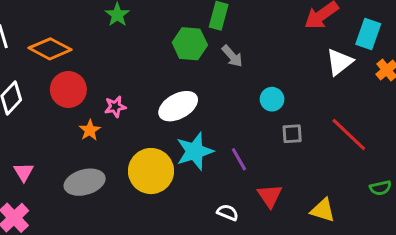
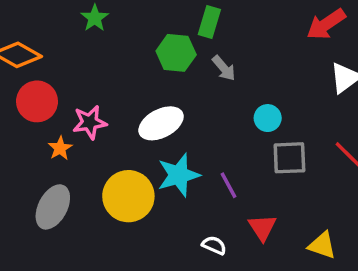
pink star: (115, 107) -> (90, 122), size x1.4
gray square: (292, 134) -> (289, 158), size x1.5
gray ellipse: (85, 182) -> (53, 207), turned -48

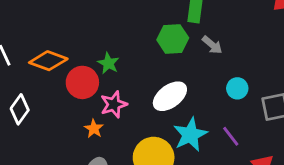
green star: (95, 18) -> (108, 63), moved
red circle: (37, 101) -> (82, 82), moved
cyan circle: (268, 118) -> (237, 88), moved

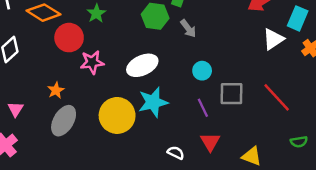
green star: (108, 63) -> (96, 13), moved
orange star: (94, 129) -> (56, 90), moved
purple line: (231, 136) -> (203, 108), moved

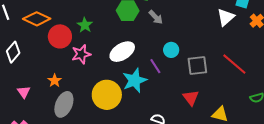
green star: (96, 13) -> (85, 25), moved
purple line: (203, 108) -> (155, 66), moved
pink triangle: (16, 109) -> (24, 92), moved
red triangle: (210, 142) -> (191, 98), moved

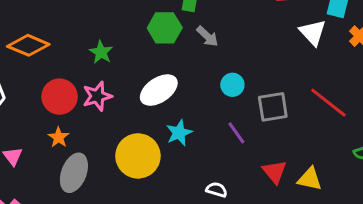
white triangle: (226, 17) -> (313, 32), turned -30
red circle: (60, 36) -> (60, 97), moved
purple line: (155, 66) -> (236, 133), moved
cyan star: (135, 80) -> (179, 133), size x0.7
red triangle: (191, 98) -> (275, 172), moved

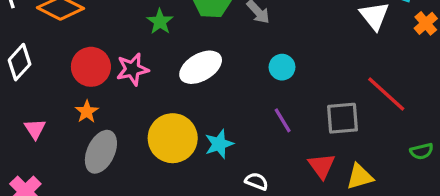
green star: (101, 52) -> (160, 22), moved
gray square: (273, 107) -> (343, 118), moved
cyan star: (179, 133) -> (219, 144), moved
yellow triangle: (310, 179) -> (360, 177), turned -32

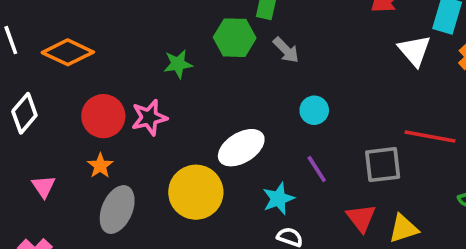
green star: (160, 22) -> (178, 64), turned 30
white ellipse: (201, 67) -> (241, 148), moved
red line: (386, 94) -> (430, 137), turned -30
cyan star: (219, 144) -> (278, 199), moved

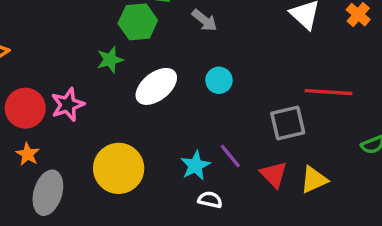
gray arrow: (286, 50) -> (205, 20), moved
green star: (178, 64) -> (110, 60), moved
white ellipse: (241, 148) -> (156, 86), moved
purple line: (317, 169) -> (230, 156), moved

